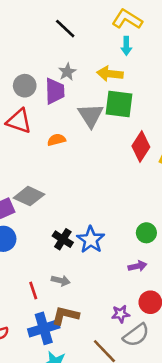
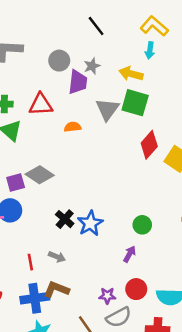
gray circle: (25, 86) -> (59, 61), moved
red triangle: (19, 121) -> (41, 105), turned -30
purple arrow: (138, 266) -> (129, 254), turned -56

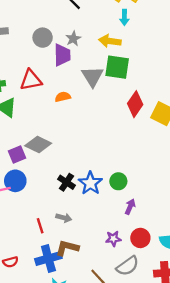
green circle: (142, 225) -> (118, 181), moved
purple star: (107, 296) -> (113, 239), moved

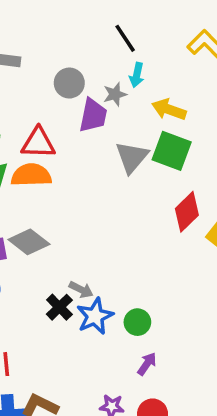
cyan arrow: (124, 17) -> (137, 75), moved
orange semicircle: (63, 97) -> (31, 175), moved, size x1.6
gray arrow: (64, 218) -> (81, 290), moved

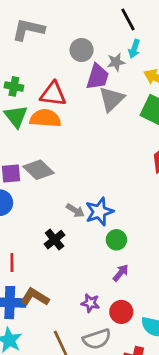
gray triangle: (132, 157) -> (112, 99), moved
black cross: (59, 307) -> (55, 240), moved
blue star: (95, 316) -> (99, 212), moved

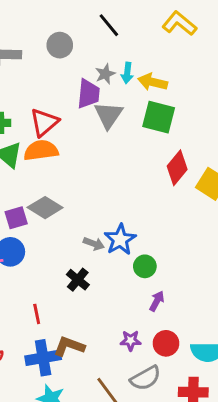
cyan arrow: (134, 49) -> (127, 73), moved
gray circle: (82, 50) -> (60, 45), moved
red triangle: (53, 94) -> (44, 122), turned -36

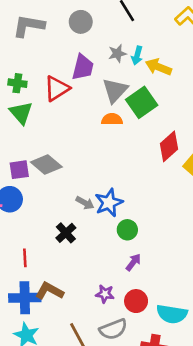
purple trapezoid: (88, 94) -> (83, 67), moved
green square: (159, 117) -> (142, 102), moved, turned 32
orange semicircle: (41, 150) -> (112, 119), moved, size x0.7

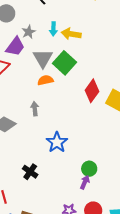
gray star: (117, 53) -> (29, 32), moved
purple trapezoid: (83, 67) -> (15, 47), turned 35
gray arrow: (85, 203) -> (35, 109), moved, turned -112
green circle: (127, 230) -> (89, 169), moved

